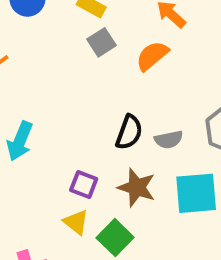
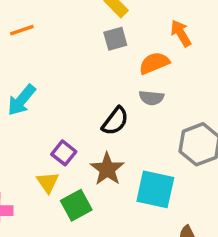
gray semicircle: (169, 140) -> (151, 98), moved

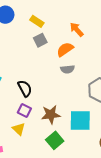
black semicircle: (115, 121) -> (25, 88), moved, turned -54
brown star: (107, 169) -> (51, 115), turned -30
green square: (76, 205) -> (55, 140), moved

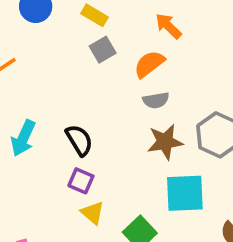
brown star: (51, 115) -> (165, 142), moved
yellow triangle: (19, 129) -> (93, 213), moved

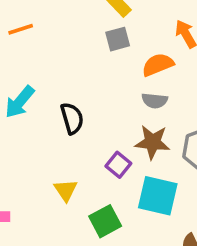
purple square: (81, 181) -> (118, 165), moved

